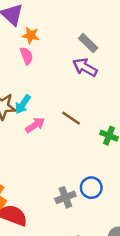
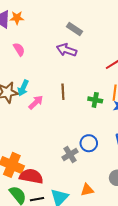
orange star: (31, 35) -> (17, 18), moved
gray rectangle: (88, 43) -> (74, 29), moved
brown line: (71, 118) -> (63, 92), turned 63

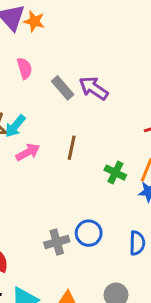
gray rectangle: (74, 29) -> (63, 88), moved

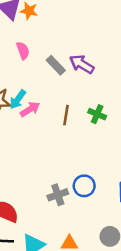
pink arrow: (28, 152) -> (30, 109), moved
green cross: (115, 173) -> (97, 114), moved

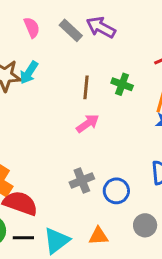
pink semicircle: (23, 51) -> (32, 27), moved
pink arrow: (30, 109) -> (88, 123), moved
blue circle: (84, 186) -> (116, 191), moved

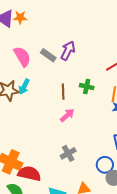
pink semicircle: (32, 27) -> (22, 57), size x1.5
purple arrow: (101, 27) -> (68, 51), turned 96
blue circle: (116, 191) -> (105, 165), moved

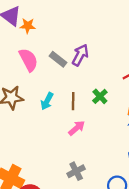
orange star: (20, 17) -> (28, 26), moved
cyan arrow: (24, 87) -> (47, 101), moved
green cross: (87, 87) -> (100, 96), turned 32

